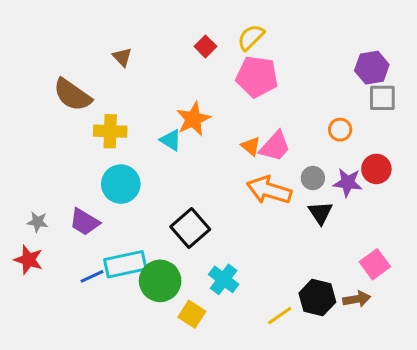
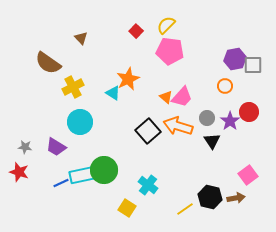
purple hexagon: (372, 68) -> (235, 59), moved
yellow cross: (110, 131) -> (73, 87), turned -30
purple star: (348, 183) -> (230, 121), turned 30
black square: (190, 228) -> (148, 131), moved
green circle: (160, 281) -> (104, 170), moved

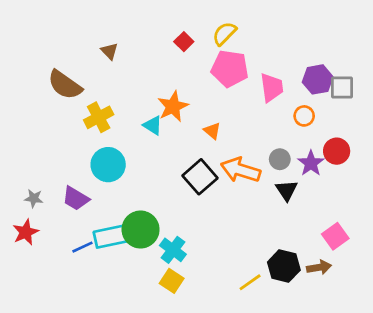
orange triangle: (166, 97) -> (212, 131), moved
pink trapezoid: (182, 97) -> (272, 88), moved, turned -50
red star: (19, 172) -> (26, 232), turned 30
cyan cross: (148, 185) -> (173, 250), moved

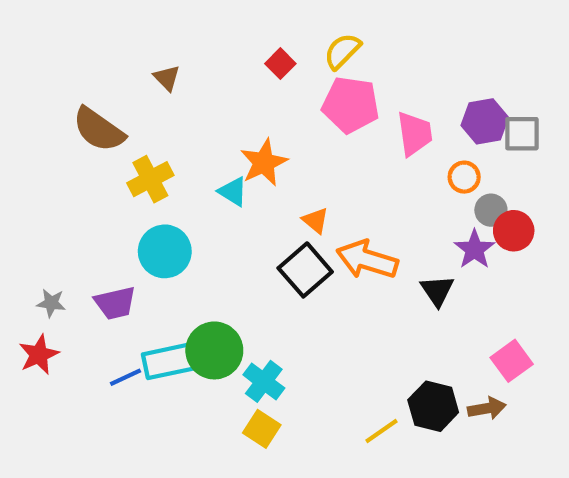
orange triangle: (212, 131) -> (315, 220), moved
gray circle: (280, 159) -> (491, 210), moved
purple trapezoid: (76, 198) -> (115, 303), turned -44

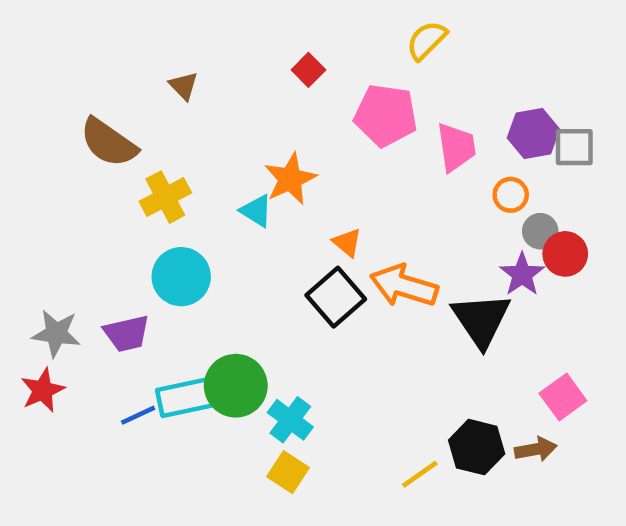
yellow semicircle: (342, 51) -> (427, 40), moved
black triangle: (437, 291) -> (481, 320), size x1.6
gray star: (51, 303) -> (56, 333), size x1.5

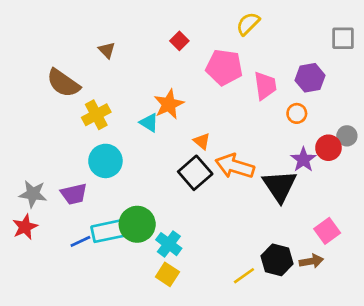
gray square: (574, 147) -> (343, 38), moved
gray circle: (540, 231) -> (347, 136), moved

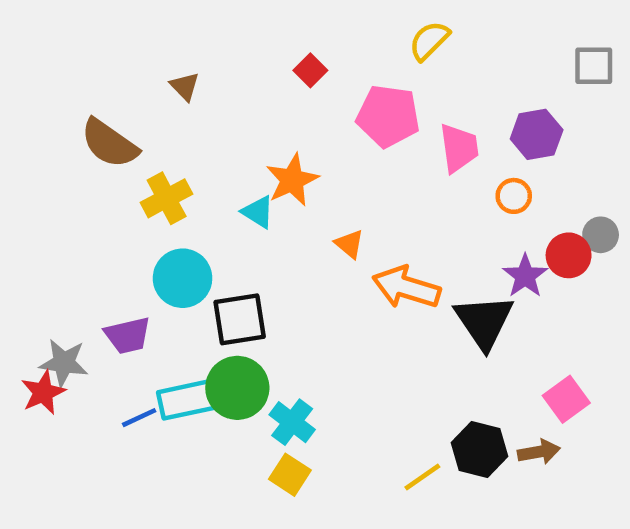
black square: (195, 173) -> (240, 319), moved, turned 32
gray star: (33, 194) -> (64, 363), moved

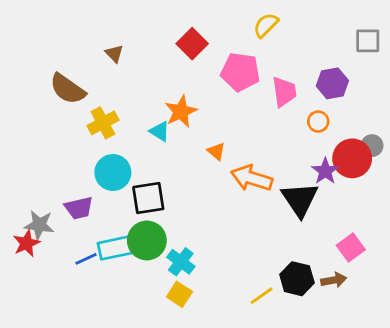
red square: (310, 70) -> (192, 44), size x1.5
red circle: (569, 255) -> (352, 158), size x1.4

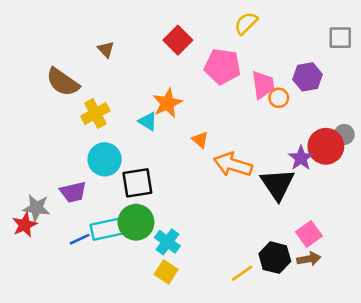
orange circle: (318, 122) -> (279, 98), moved
pink square: (351, 248) -> (309, 234), moved

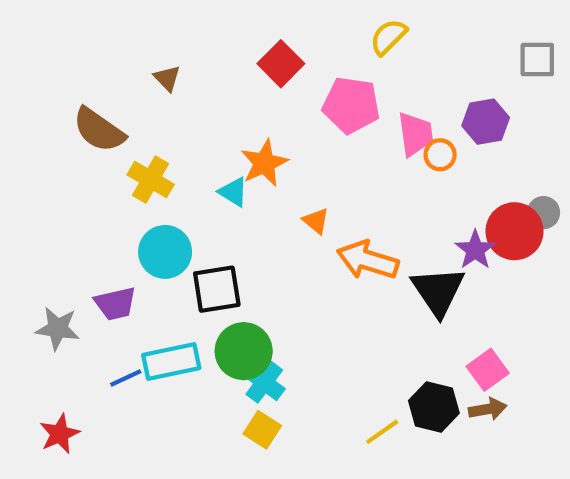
yellow cross: (95, 114) -> (151, 180), turned -32
green circle: (136, 222) -> (244, 351), moved
red star: (25, 225) -> (60, 434), moved

